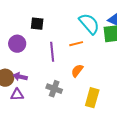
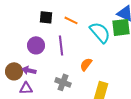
cyan semicircle: (89, 24) -> (100, 32), moved
purple circle: (17, 44) -> (36, 45), moved
orange line: (76, 44) -> (71, 20), moved, turned 40

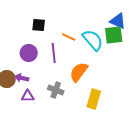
orange line: (71, 20) -> (69, 37), moved
orange semicircle: (86, 64) -> (79, 72), size x1.5
purple triangle: (26, 88) -> (28, 96), moved

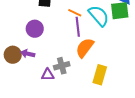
purple line: (54, 53) -> (78, 27), moved
gray cross: (56, 90) -> (62, 66), turned -35
purple triangle: (28, 96) -> (48, 75), moved

